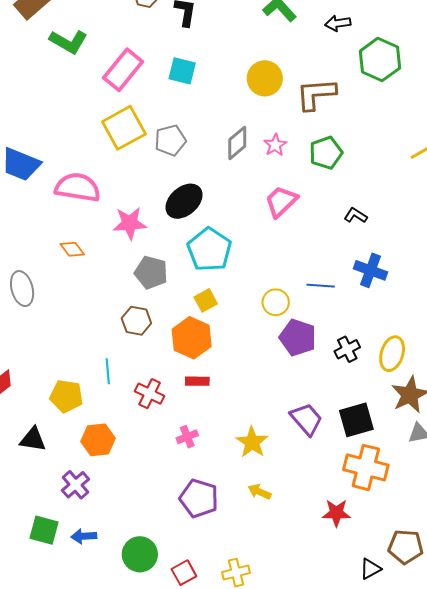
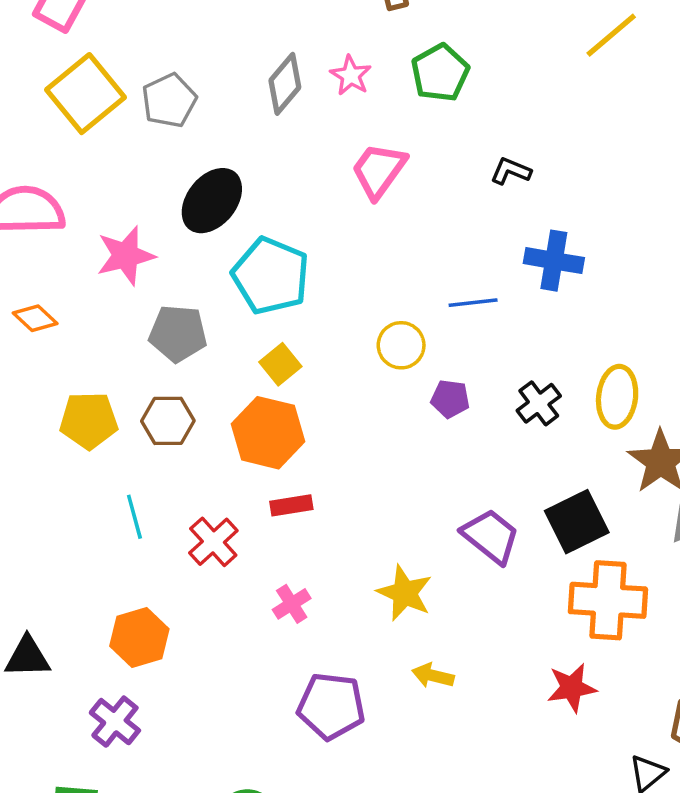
purple pentagon: (298, 338) -> (450, 399), size x0.6
red cross: (150, 394) -> (213, 542), turned 32
yellow pentagon: (66, 396) -> (89, 420), moved

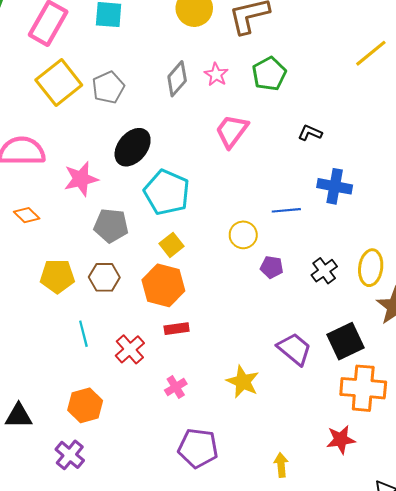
yellow arrow: (433, 676) -> (281, 465), moved, turned 70

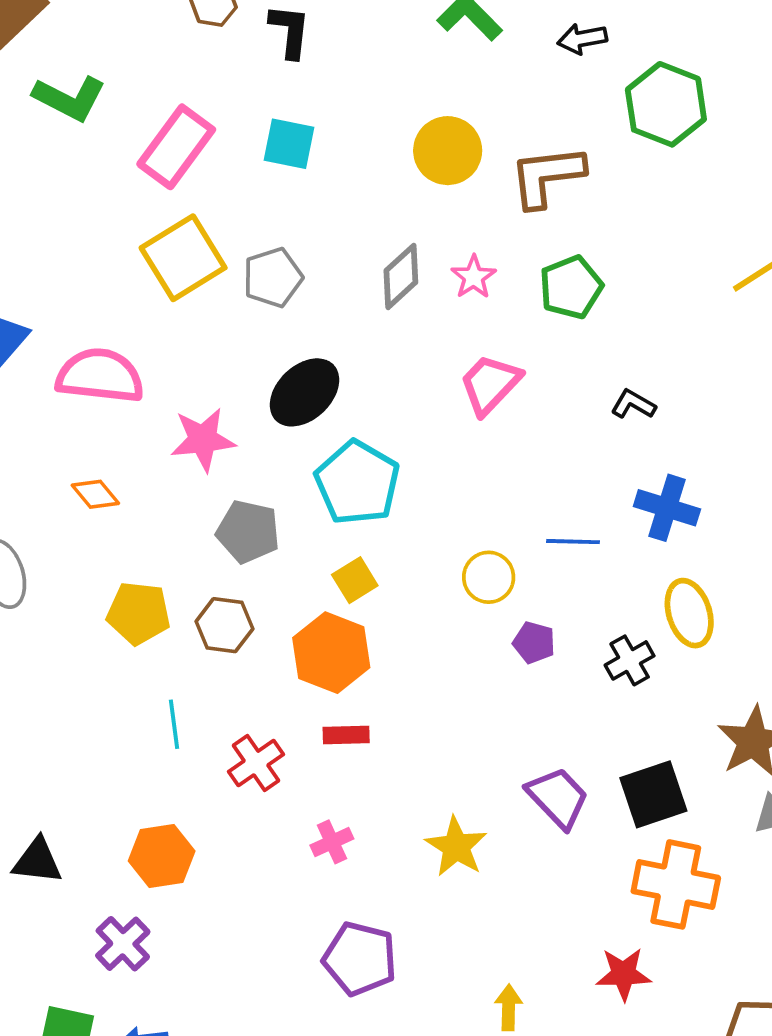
yellow ellipse: (371, 268) -> (689, 613), moved, turned -32

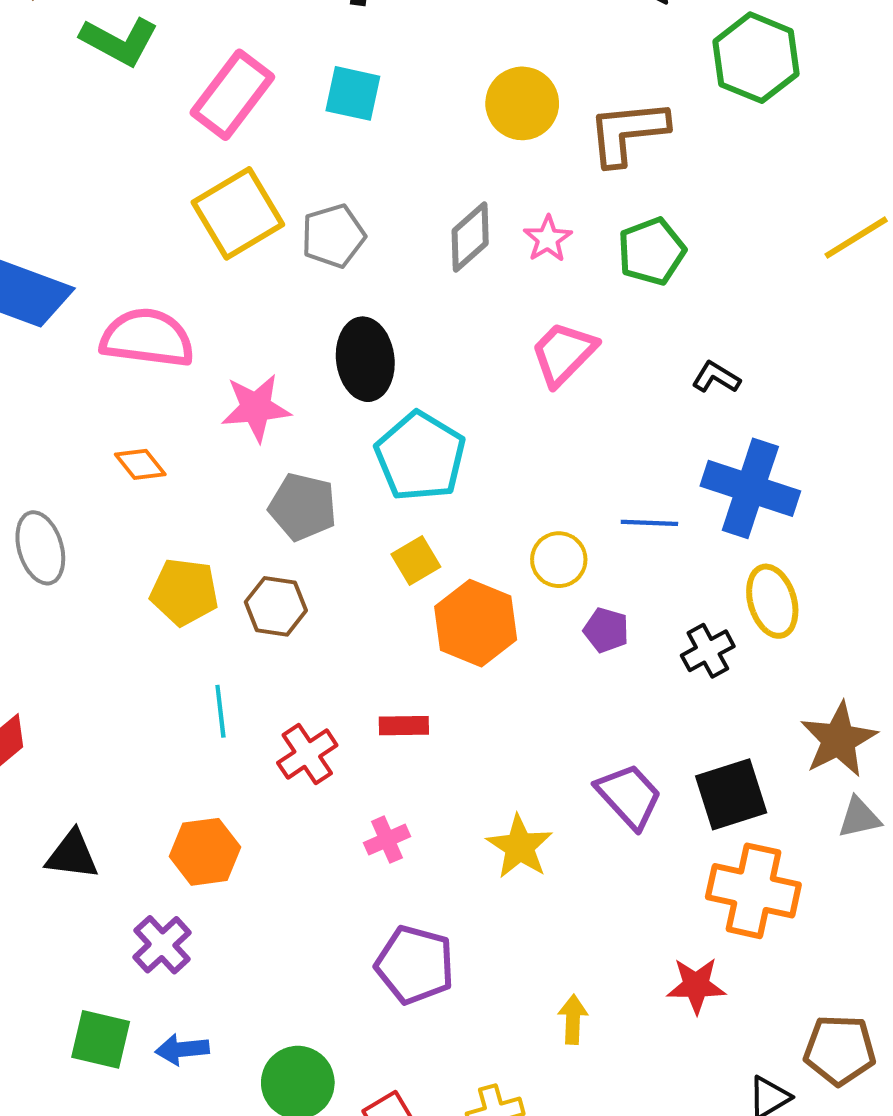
black ellipse: (304, 392) -> (365, 359), turned -54
blue cross: (667, 508) -> (750, 488), size x1.4
orange hexagon: (331, 653) -> (476, 623), moved

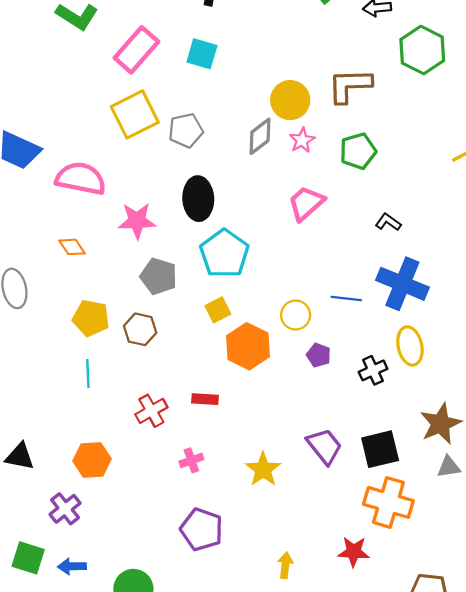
yellow circle: (522, 103) -> (290, 100), moved
cyan line: (220, 711) -> (88, 374), moved

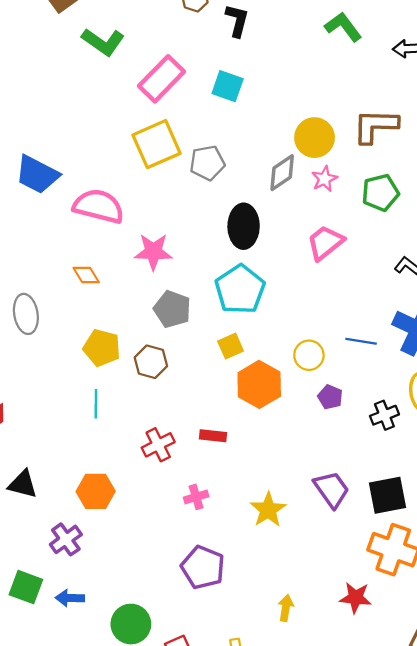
black ellipse: (198, 199) -> (244, 226), moved

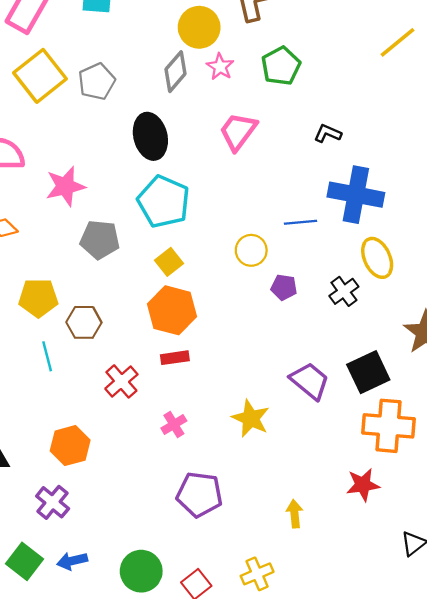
brown hexagon: (151, 362) -> (84, 322), moved
orange hexagon: (259, 384) -> (172, 310), moved
green square: (26, 587) -> (25, 561), turned 32

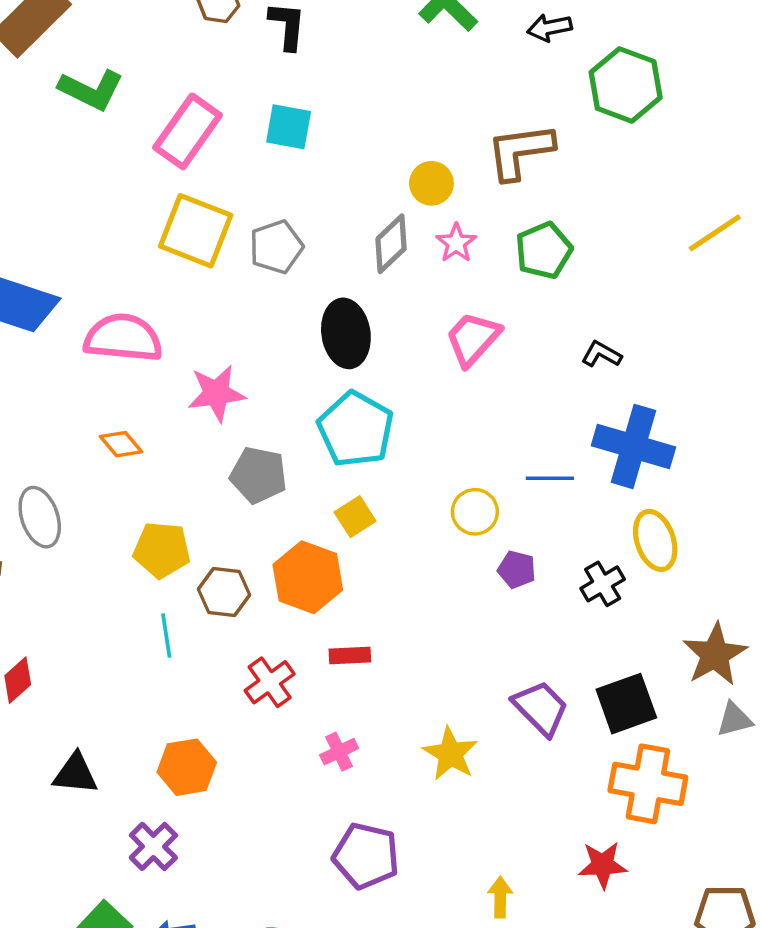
yellow circle: (199, 27) -> (431, 183), size x0.7
yellow square: (40, 76) -> (196, 231), turned -36
orange hexagon: (172, 310) -> (308, 577), moved

